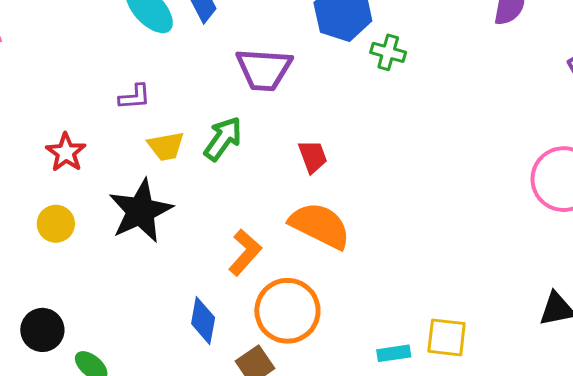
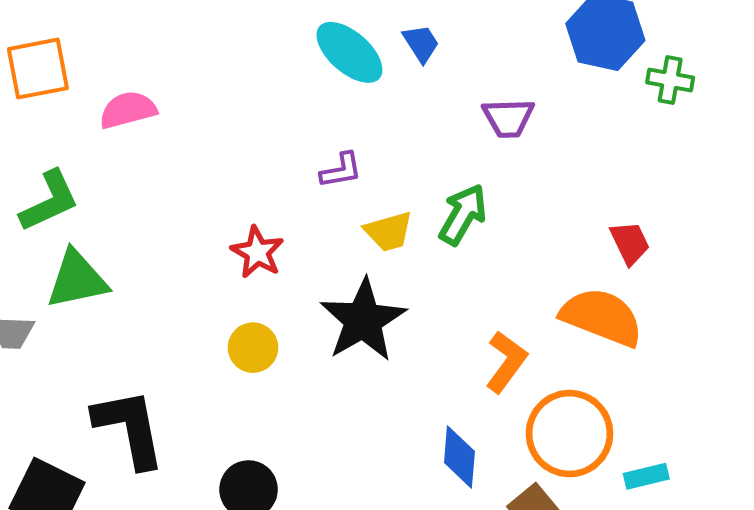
purple trapezoid: (264, 69) -> (508, 118), size x0.7
red trapezoid: (313, 156) -> (630, 243), moved
cyan rectangle: (394, 353) -> (646, 476), moved

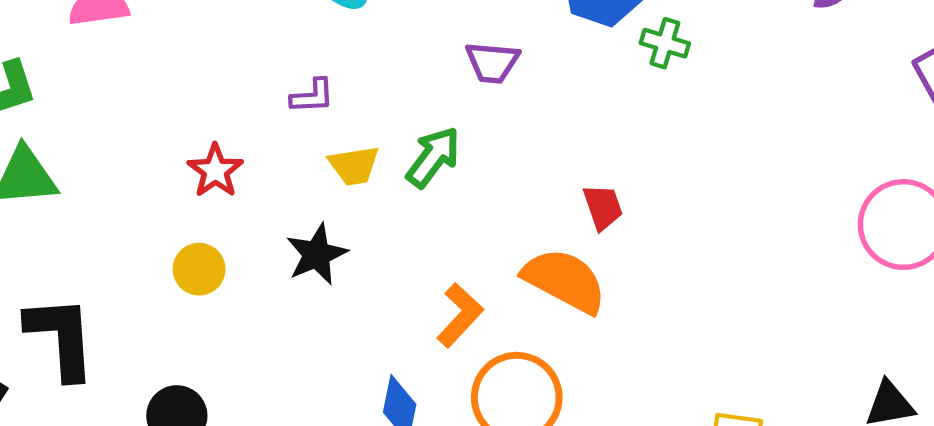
black star: (363, 320) -> (317, 254), size x0.7

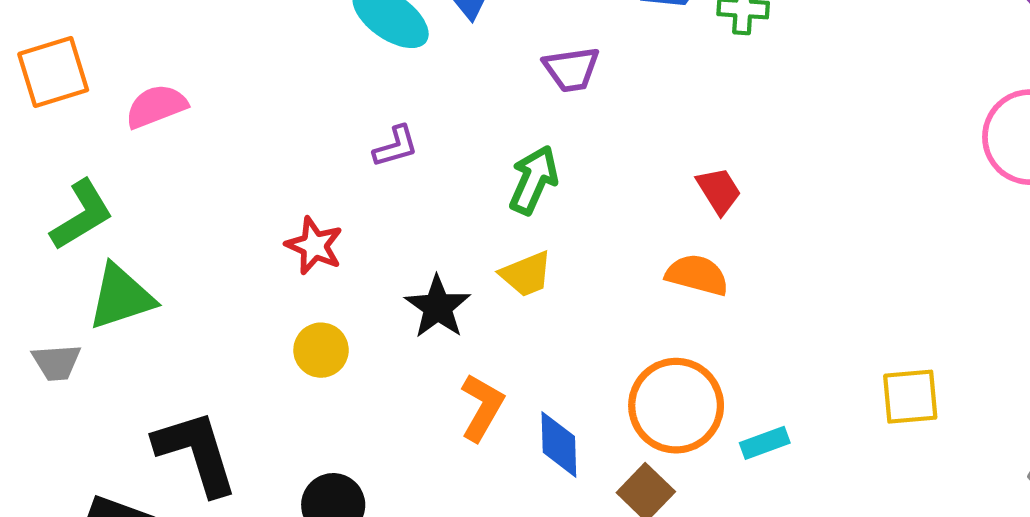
yellow trapezoid: (354, 165) -> (526, 274), moved
orange semicircle: (565, 281) -> (697, 275), size x0.7
orange L-shape: (460, 315) -> (482, 407), moved

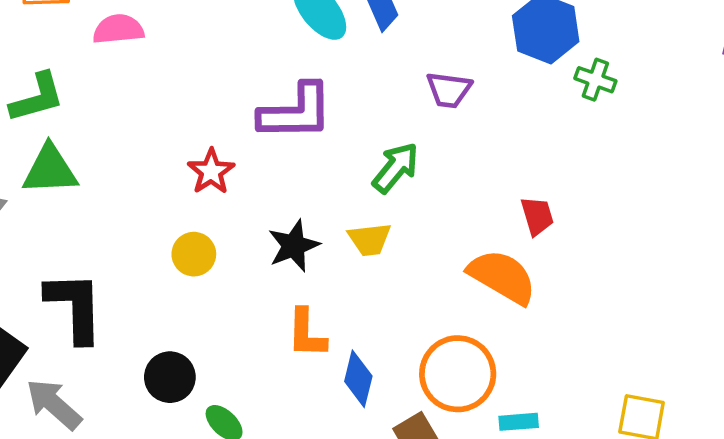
purple L-shape: (396, 146) -> (296, 112), size x2.0
orange semicircle: (697, 275) -> (502, 277), size x1.4
orange L-shape: (482, 407) -> (307, 333), turned 136

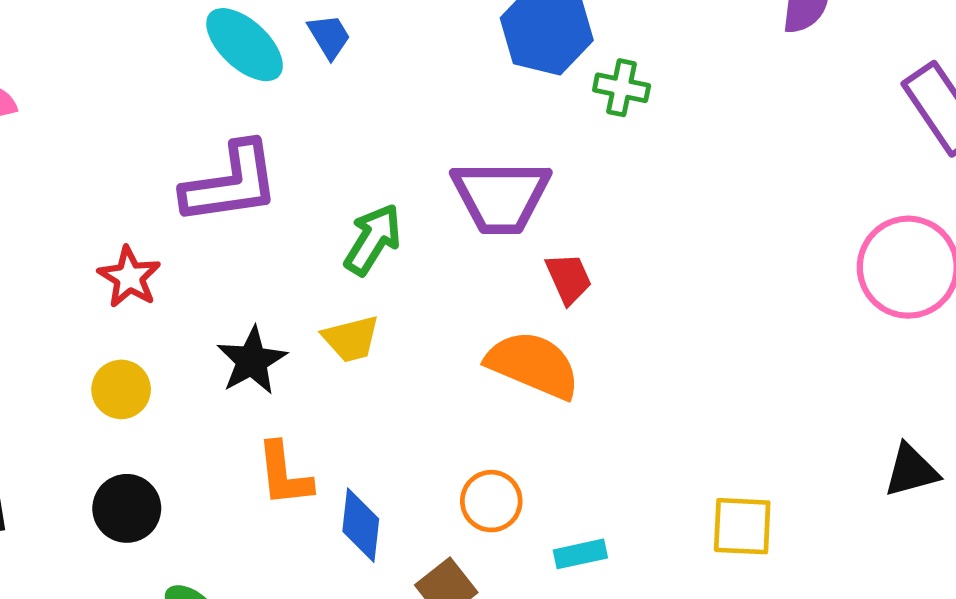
purple trapezoid: (449, 90) -> (501, 197), moved, size x1.6
orange circle: (458, 374) -> (491, 501), size x0.6
black circle: (170, 377) -> (127, 508), moved

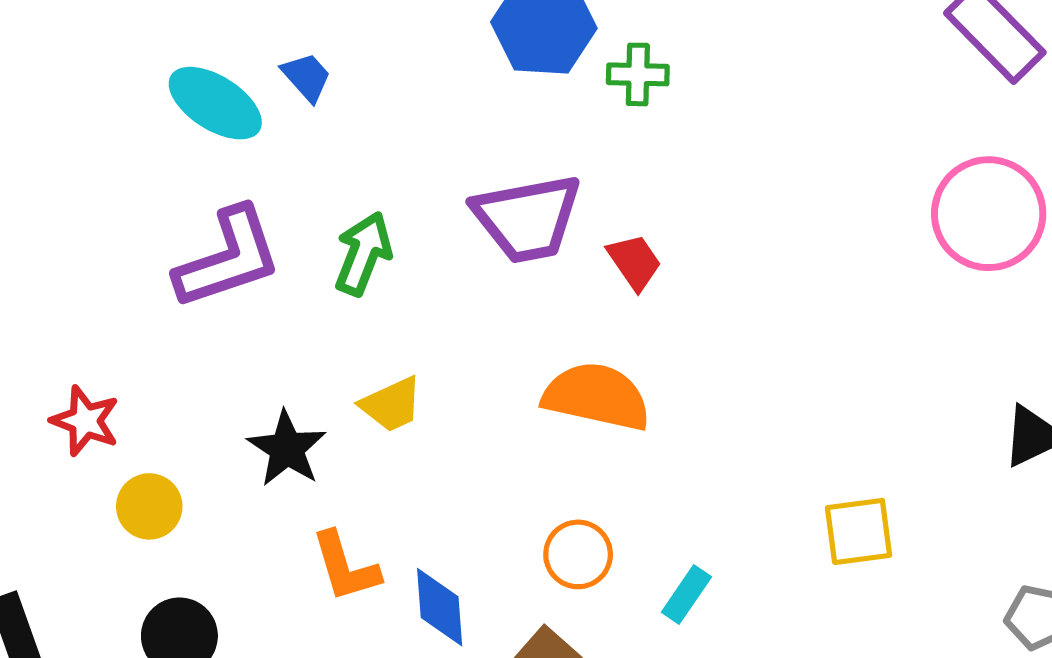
green arrow: (373, 239) -> (363, 254), moved
red star: (129, 277) -> (85, 421), moved
red trapezoid: (569, 278) -> (634, 262), moved
cyan rectangle: (580, 554) -> (686, 594), turned -33

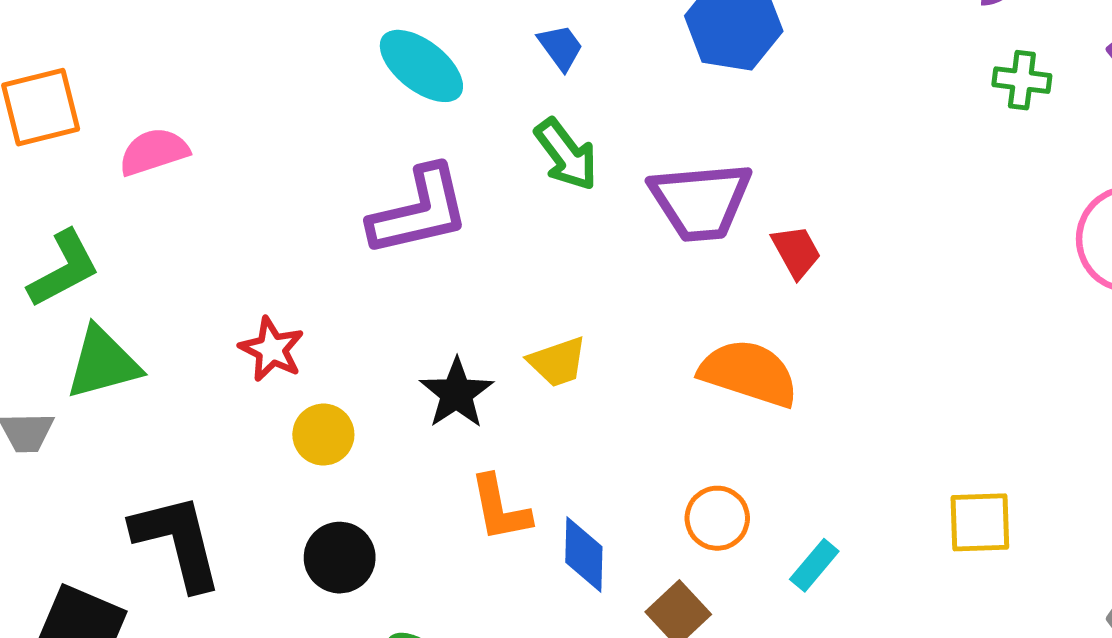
green cross: (638, 74) -> (1022, 80), moved
blue trapezoid: (307, 77) -> (561, 47), moved
green arrow: (363, 254) -> (566, 155), moved, turned 116

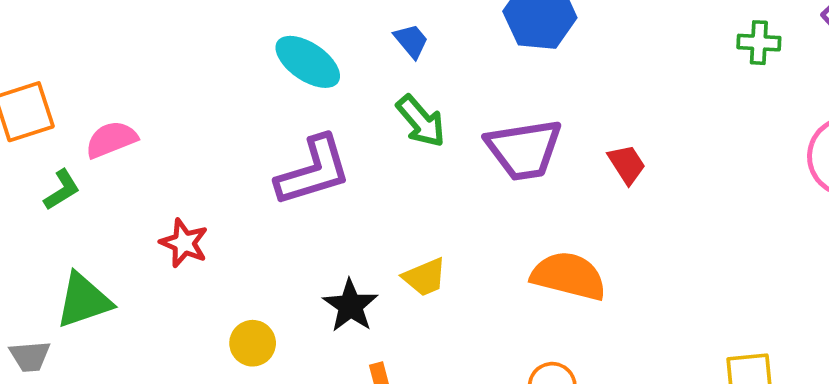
red trapezoid: (796, 252) -> (627, 164), moved
green L-shape: (64, 269) -> (62, 190), moved, size x0.7
red star: (272, 349) -> (184, 243), moved

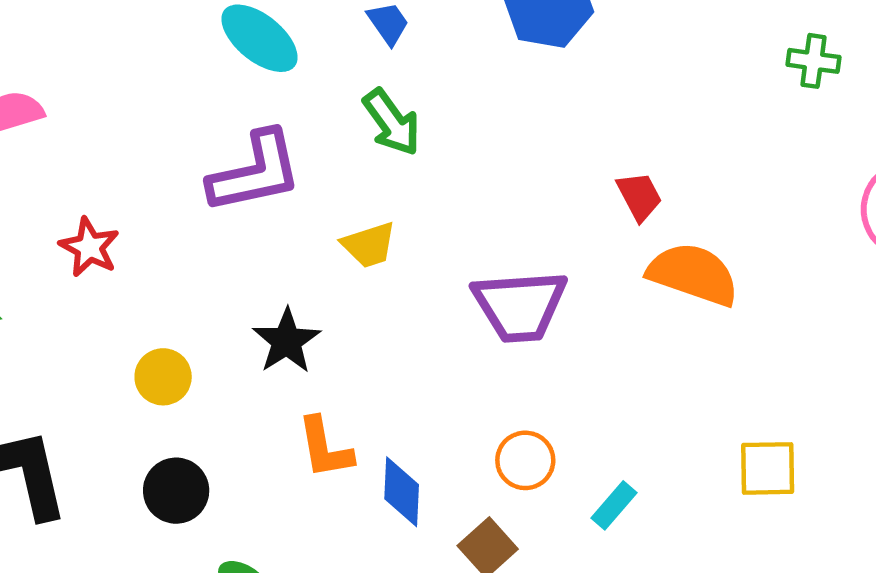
purple trapezoid: (524, 149) -> (520, 306), moved
orange semicircle: (569, 276) -> (693, 274), moved
yellow trapezoid: (425, 277) -> (369, 245), moved

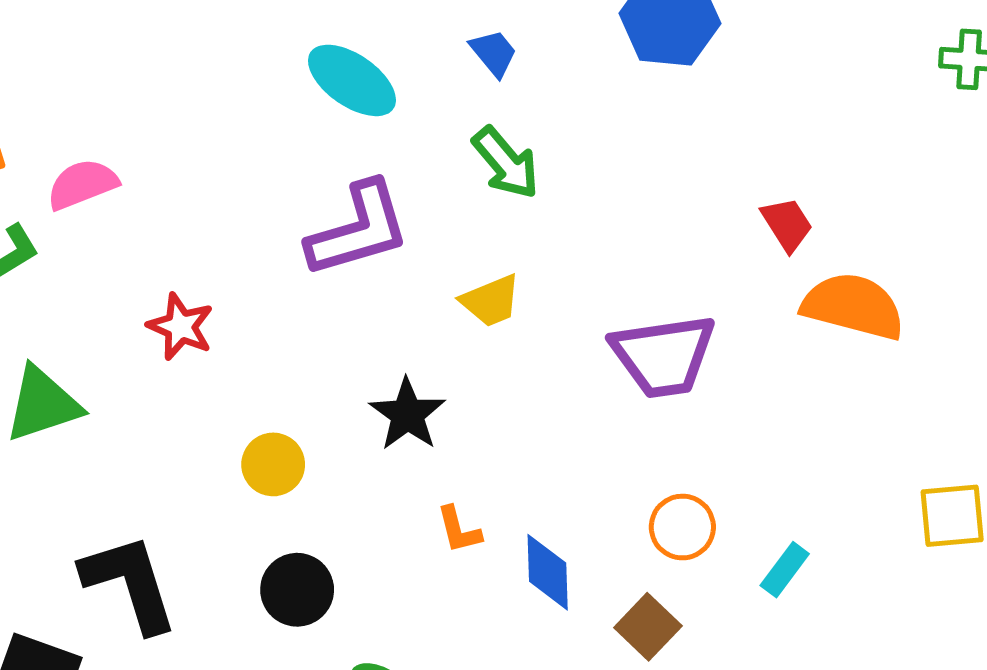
orange L-shape: (325, 448) -> (459, 530), size x0.7

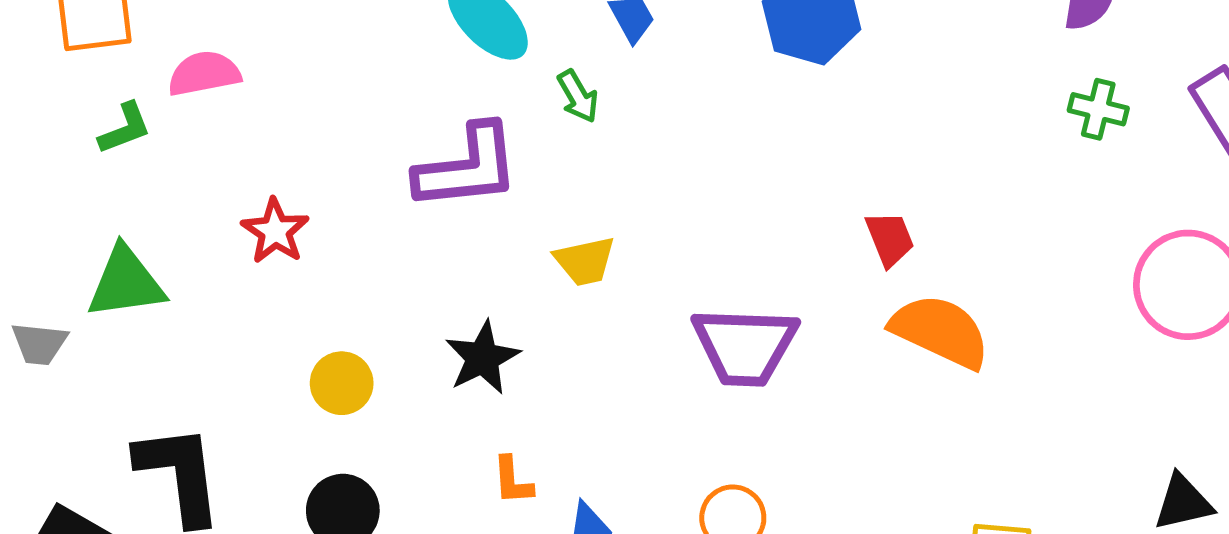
green arrow: (506, 163) -> (578, 96), moved, size x0.7

